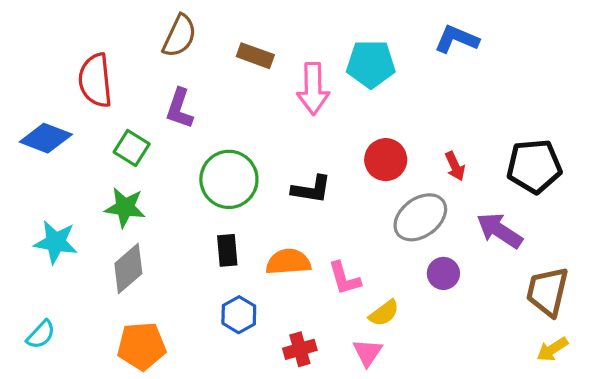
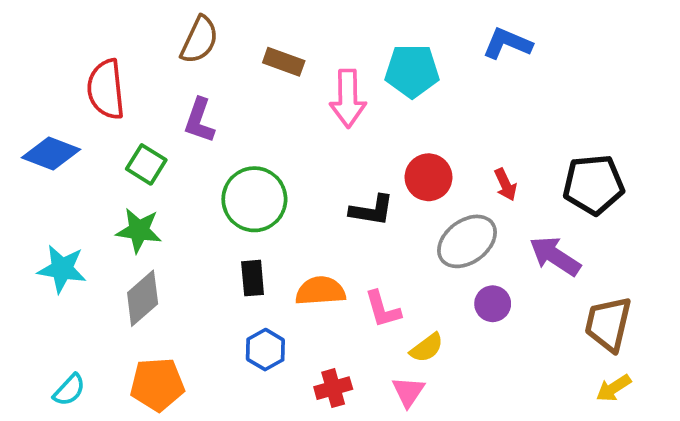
black L-shape: (311, 189) -> (372, 210), moved
cyan semicircle: (41, 334) -> (69, 390), moved

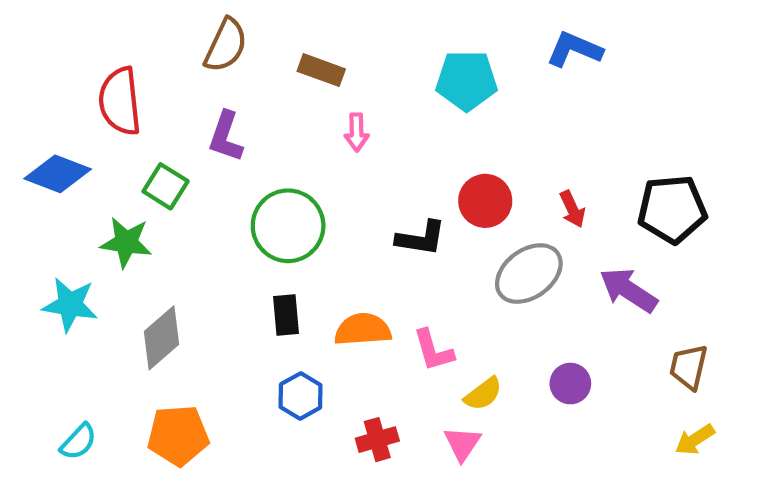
pink arrow: (348, 98) -> (357, 132), moved, size x0.6
green star: (139, 230) -> (126, 242), moved
purple circle: (493, 304) -> (570, 384), moved
brown trapezoid: (608, 324) -> (689, 367), size x0.7

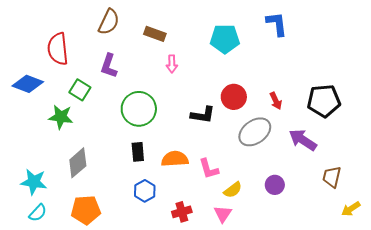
blue L-shape: (574, 49) -> (277, 24), turned 60
cyan star: (70, 305) -> (34, 182), moved
yellow arrow: (695, 440) -> (351, 209), moved

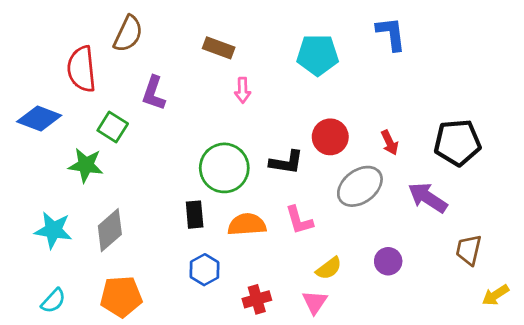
brown semicircle: (109, 22) -> (128, 34), moved
green circle: (139, 109) -> (224, 168), moved
pink L-shape: (209, 169) -> (299, 220), moved
cyan star: (34, 182) -> (53, 230), moved

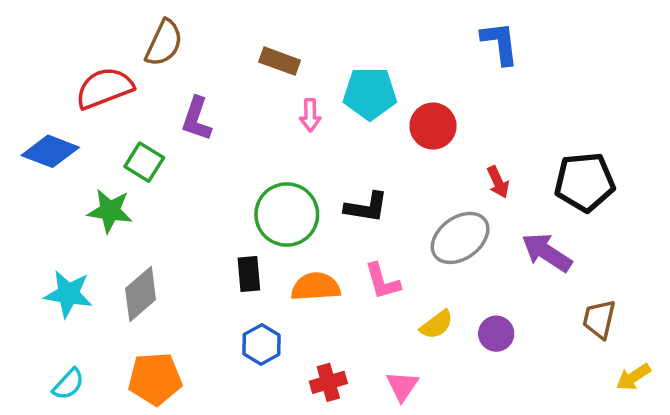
cyan pentagon: (318, 55) -> (370, 94), moved
red semicircle: (82, 69) -> (104, 88), turned 75
red circle: (330, 137) -> (433, 126), moved
yellow semicircle: (329, 268) -> (437, 325), moved

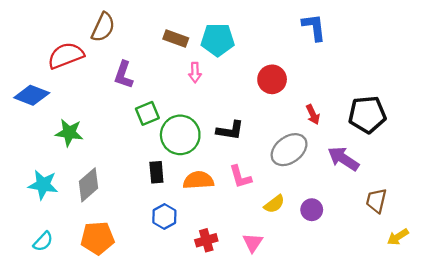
cyan pentagon: (370, 94) -> (218, 40), moved
green square: (144, 162) -> (147, 113), moved, turned 35

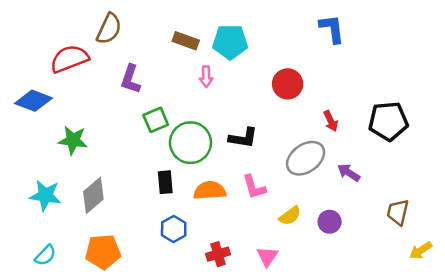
purple arrow: (343, 159) -> (349, 173), moved, size x0.7

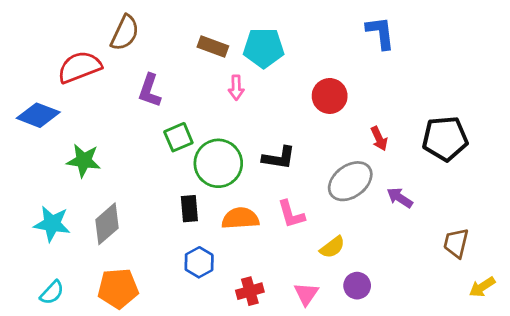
purple circle: (330, 222) -> (357, 286), moved

